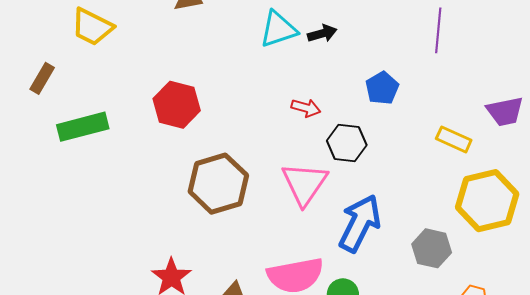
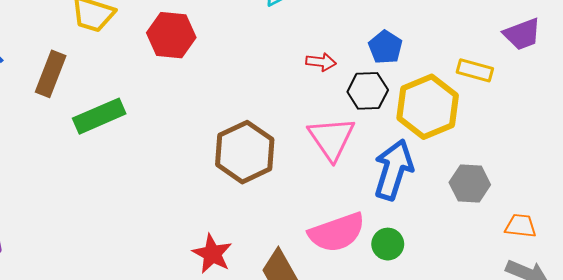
brown rectangle: (42, 78) -> (51, 74), size x1.4
blue pentagon: (382, 88) -> (385, 47), moved
red hexagon: (177, 105) -> (171, 35), moved
yellow hexagon: (487, 201) -> (428, 107), moved

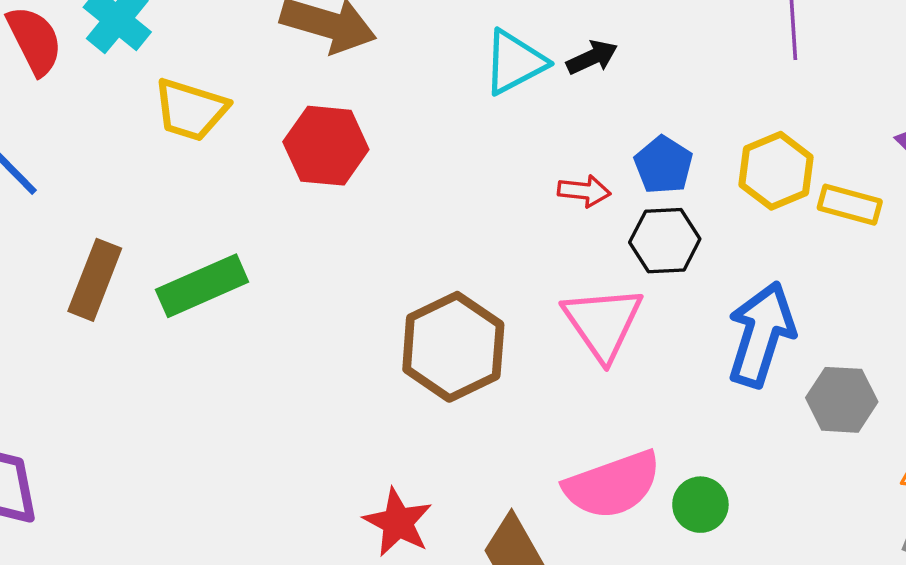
blue pentagon: (385, 47) -> (664, 165), moved
brown rectangle: (51, 74) -> (95, 280), moved
yellow hexagon: (428, 107) -> (776, 171), moved, size x0.7
blue arrow: (393, 170) -> (761, 334), moved

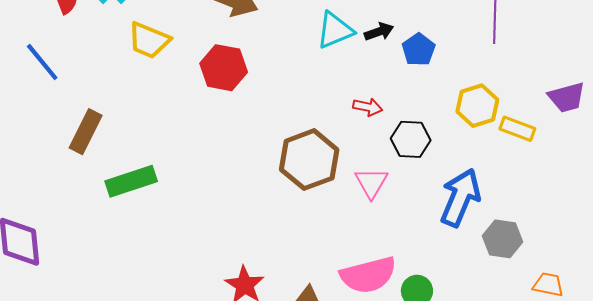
blue pentagon: (664, 165) -> (418, 50), moved
green rectangle: (202, 286) -> (131, 181), moved
pink triangle: (603, 323) -> (371, 183), size x0.7
brown hexagon: (453, 347) -> (309, 160), moved

